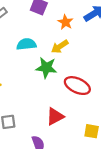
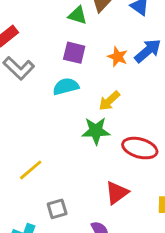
orange star: (65, 22) -> (118, 57), moved
cyan semicircle: (26, 44) -> (66, 86), moved

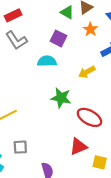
orange star: (118, 57) -> (90, 29), moved
yellow arrow: (109, 101) -> (87, 72), moved
red triangle: (117, 193) -> (78, 147), moved

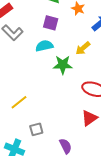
green star: (61, 98) -> (63, 65), moved

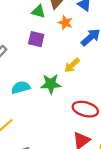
cyan semicircle: (44, 46) -> (21, 87), moved

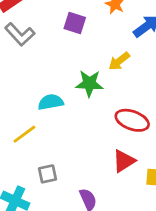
cyan semicircle: (21, 87) -> (51, 102), moved

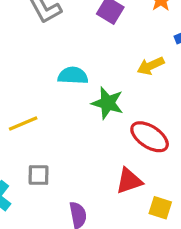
green star: (89, 83) -> (108, 103), moved
cyan semicircle: (51, 102) -> (73, 76), moved

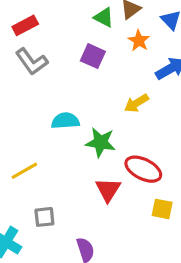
red triangle: (129, 181) -> (108, 190), moved, turned -32
yellow square: (160, 208) -> (162, 209), moved

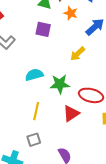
yellow line: (24, 171) -> (36, 111), moved, turned -36
red triangle: (108, 190) -> (71, 113), turned 36

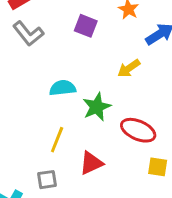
green star: (60, 84) -> (97, 107), turned -30
red triangle: (71, 113) -> (91, 163), moved

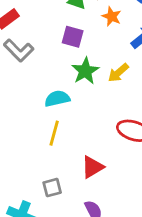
green star: (97, 107) -> (85, 71), moved
yellow line: (57, 140) -> (54, 133), moved

